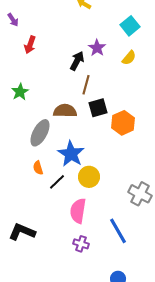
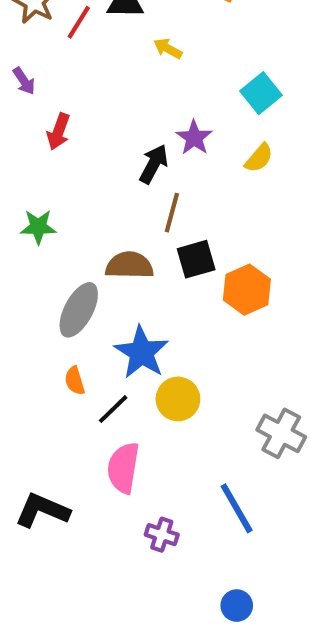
green star: (20, 92) -> (38, 227), turned 30
pink semicircle: (78, 211) -> (123, 468), moved

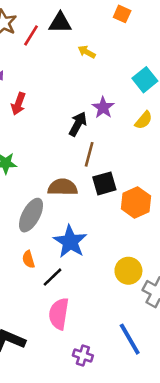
yellow circle: (178, 399) -> (128, 271), moved

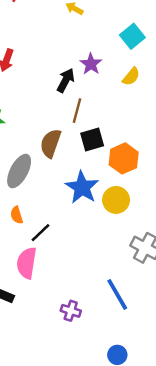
brown semicircle: (63, 187) -> (51, 143), turned -72
blue star: (70, 242) -> (82, 187), moved
yellow circle: (128, 271) -> (116, 200), moved
pink semicircle: (59, 314) -> (27, 263), moved

